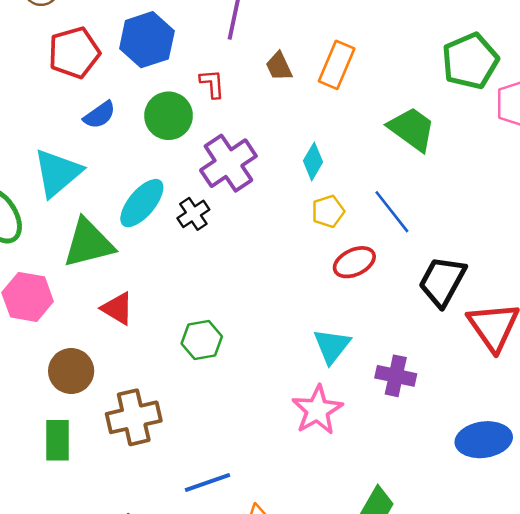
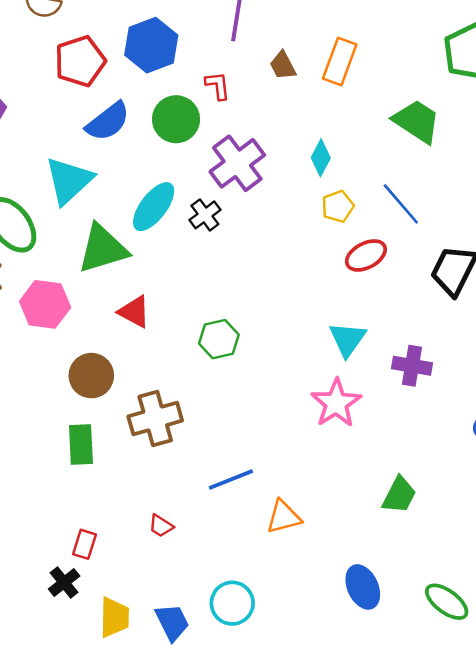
blue semicircle: (99, 115) -> (108, 122), size x1.4

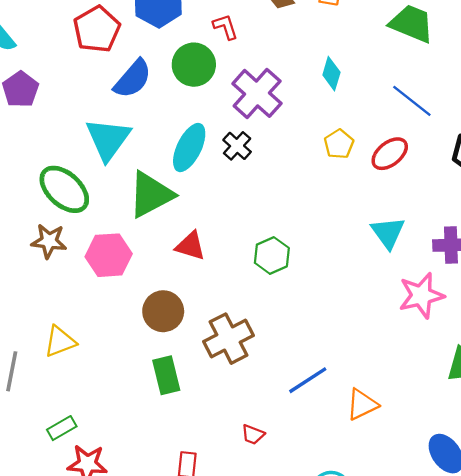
yellow pentagon: (338, 206) -> (339, 144), moved
pink star: (336, 403) -> (421, 295), moved, turned 30

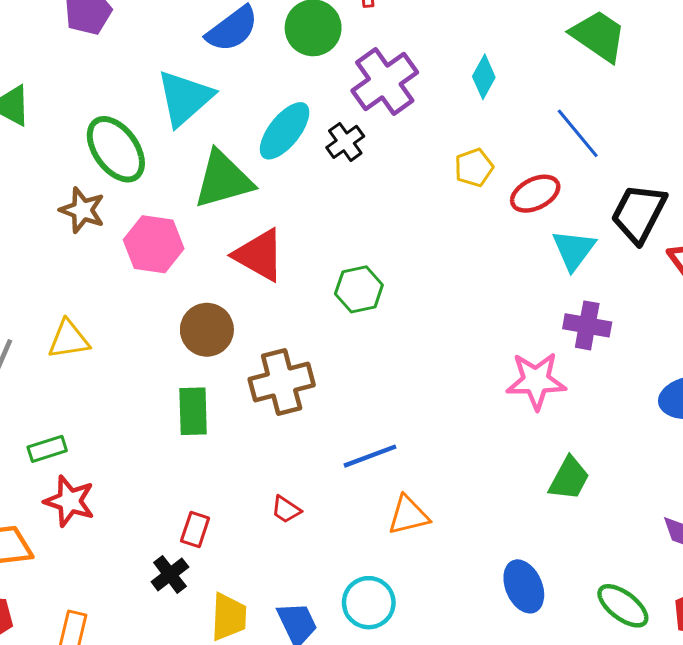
cyan triangle: (388, 233) -> (574, 250), moved
red triangle: (191, 246) -> (259, 255), size x1.4
orange triangle: (362, 405) -> (408, 515), moved

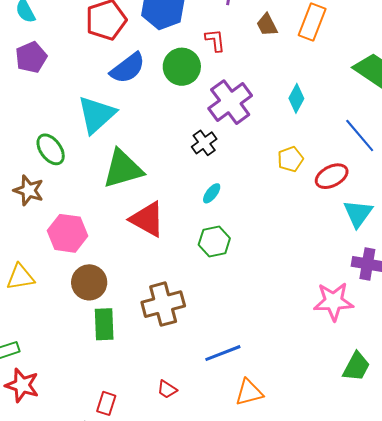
cyan ellipse: (285, 131) -> (212, 193), moved, size x0.5
green ellipse: (116, 149) -> (51, 149), size x0.7
pink hexagon: (154, 244) -> (68, 233), moved
brown circle: (207, 330) -> (89, 282), moved

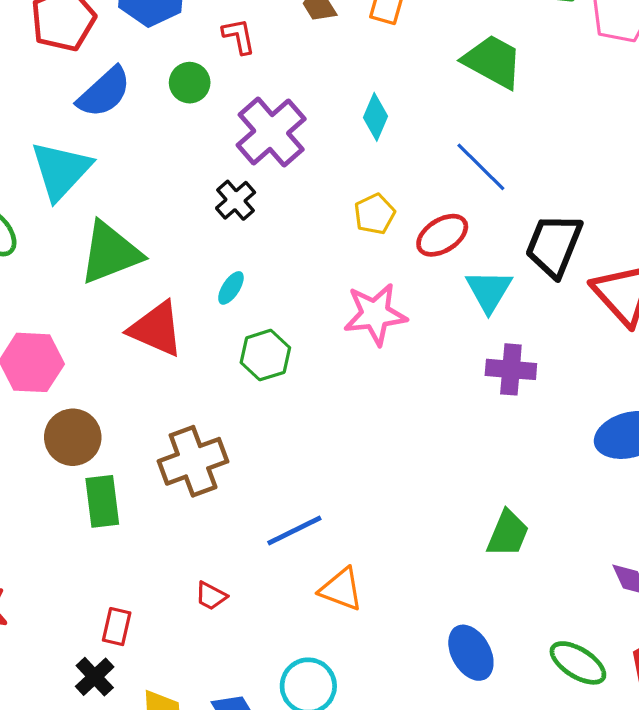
green circle: (182, 67) -> (190, 83), size x0.7
cyan ellipse: (212, 193) -> (231, 288), moved
pink star: (334, 301) -> (375, 314), moved
orange triangle: (249, 392) -> (341, 589), turned 40

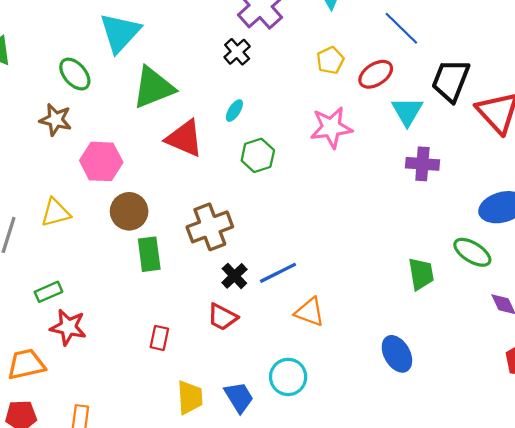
green trapezoid: (508, 534) -> (421, 274), turned -32
red trapezoid: (211, 596) -> (222, 317), size x1.4
green ellipse: (578, 663) -> (472, 252), moved
black cross: (95, 677) -> (234, 276), moved

